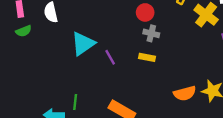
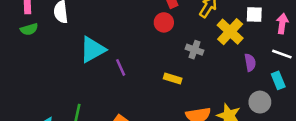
gray cross: (151, 33) -> (194, 50), moved
yellow rectangle: (147, 57) -> (173, 78), moved

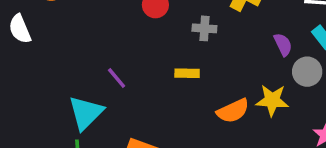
cyan triangle: (93, 50) -> (86, 113), moved
purple semicircle: (250, 62) -> (283, 45), moved

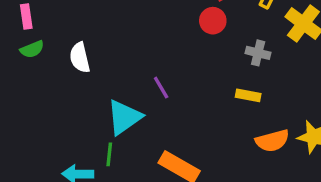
white semicircle: (20, 29) -> (80, 58), moved
yellow rectangle: (187, 73) -> (248, 95), moved

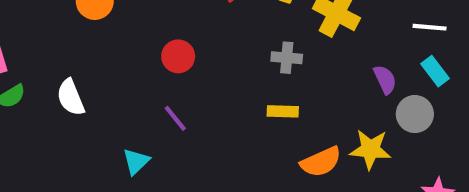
red circle: (213, 21) -> (178, 56), moved
cyan triangle: (124, 117) -> (136, 162), size x0.6

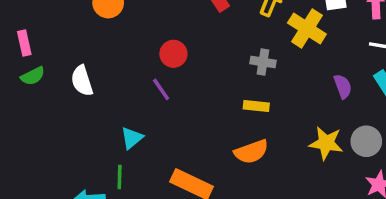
gray circle: (415, 114) -> (366, 141), moved
purple line: (175, 118) -> (161, 89), moved
orange semicircle: (321, 162) -> (251, 152), moved

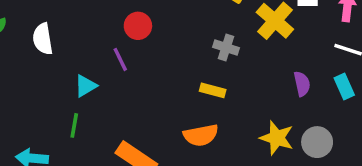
cyan triangle: (132, 138) -> (86, 86), moved
green line: (120, 177) -> (74, 125), moved

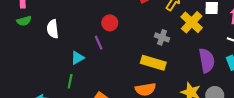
purple semicircle: (302, 84) -> (207, 60), size x1.6
yellow rectangle: (213, 90) -> (153, 63), size x1.6

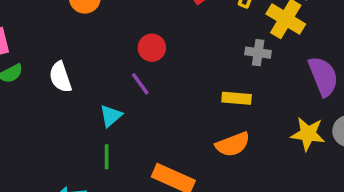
gray cross: (162, 37) -> (258, 53), moved
yellow rectangle: (153, 63) -> (237, 98), size x0.7

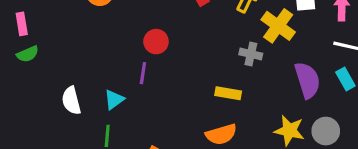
white semicircle: (60, 77) -> (71, 101), moved
purple line: (140, 84) -> (143, 73), turned 40

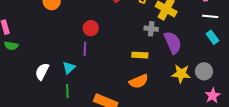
green semicircle: (28, 54) -> (11, 46), turned 40
purple semicircle: (307, 80) -> (173, 42), moved
white semicircle: (71, 101) -> (42, 72), turned 48

